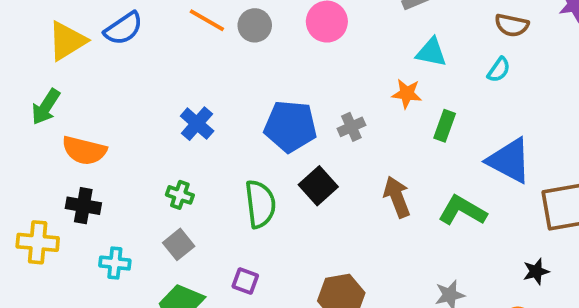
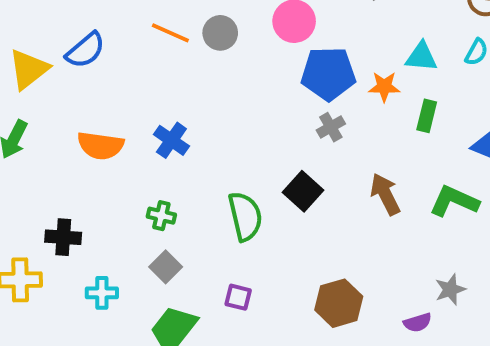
cyan triangle: (431, 52) -> (421, 57), moved
blue pentagon: (290, 126) -> (328, 74), moved
orange semicircle: (84, 150) -> (100, 146), moved

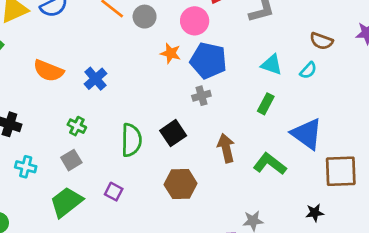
orange star: (384, 87) -> (171, 53), moved
brown hexagon: (339, 303) -> (181, 184), moved

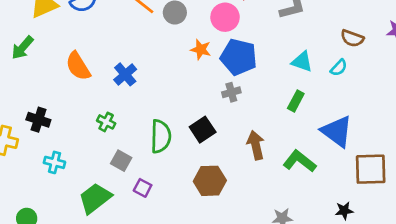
orange semicircle: (48, 71) -> (78, 66), turned 36
gray square: (71, 160) -> (121, 161), moved, turned -30

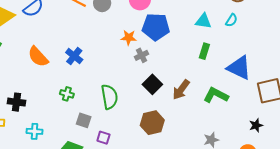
orange star: (201, 50) -> (129, 38), moved
gray cross: (231, 92) -> (141, 55), moved
black square: (203, 130) -> (152, 84), moved
brown arrow: (256, 145) -> (181, 90), turned -120

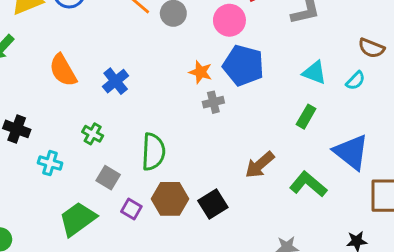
black square: (152, 84) -> (213, 204), moved
brown hexagon: (152, 123) -> (170, 199), moved
cyan cross: (35, 131) -> (50, 163), moved

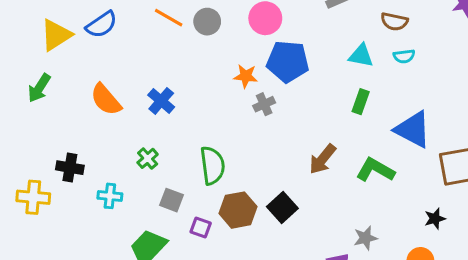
brown semicircle: (371, 48) -> (394, 22), moved
cyan semicircle: (355, 81) -> (404, 56), turned 48
green cross: (93, 134) -> (148, 158), turned 30

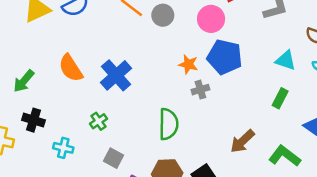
green arrow: (39, 88) -> (24, 81), moved
blue cross: (161, 101) -> (116, 75), size x1.4
green semicircle: (212, 165) -> (168, 124), moved

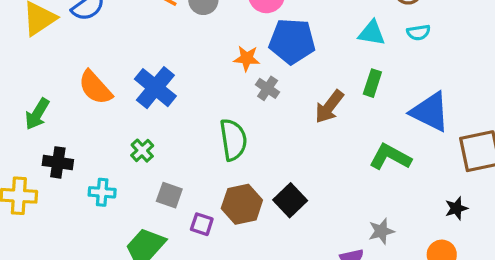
gray cross: (200, 90) -> (268, 88), turned -30
brown arrow: (242, 141) -> (329, 107), moved

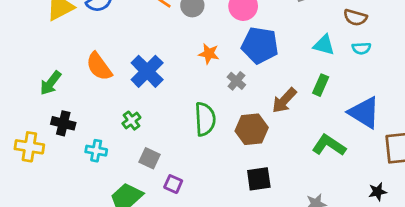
orange star: (247, 58) -> (209, 54), moved
black square: (290, 200) -> (259, 179), moved, turned 30
brown hexagon: (242, 204) -> (252, 129), moved

